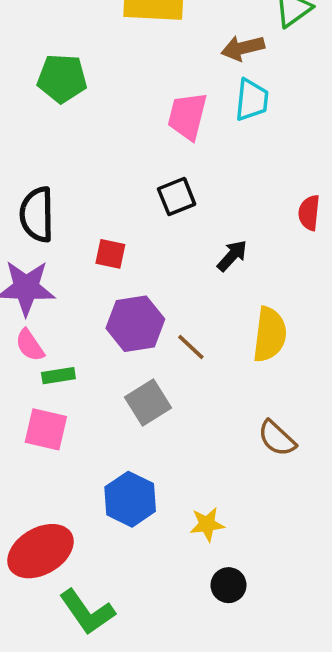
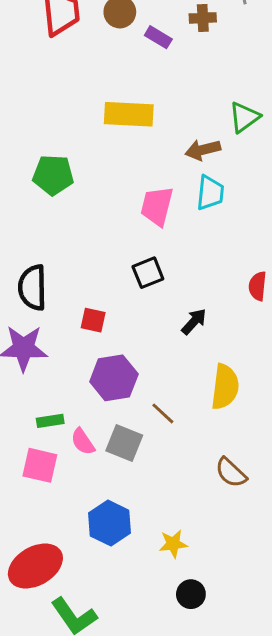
pink semicircle: (30, 345) -> (83, 442), moved
brown line: (191, 347) -> (163, 413), moved
gray square: (148, 402) -> (124, 443), turned -36

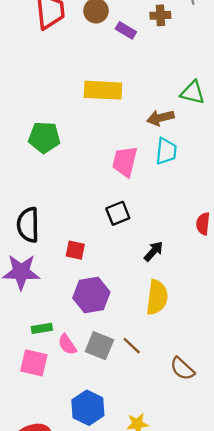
green triangle: (244, 117) -> (193, 92), turned 50
yellow semicircle: (225, 387) -> (157, 297), moved
brown line: (163, 413) -> (132, 346), moved

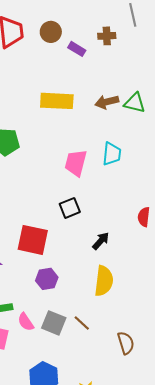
brown arrow: (160, 118) -> (107, 102), moved
red square: (75, 250) -> (33, 240), size x1.8
purple hexagon: (91, 295) -> (47, 279), size x0.7
brown semicircle: (182, 369) -> (126, 343), turned -150

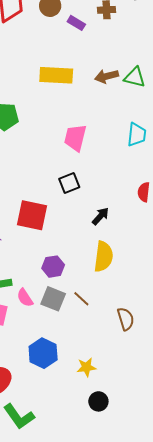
cyan trapezoid: (112, 154) -> (137, 135), moved
purple hexagon: (47, 279) -> (53, 267), moved

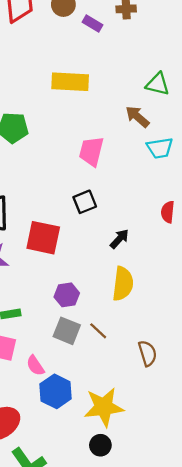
brown arrow: (107, 76) -> (137, 117), moved, turned 55
cyan trapezoid: (137, 135) -> (160, 148), turned 75
pink semicircle: (25, 298) -> (35, 366), moved
yellow star: (86, 367) -> (104, 407), size x1.8
black circle: (98, 401) -> (100, 445), moved

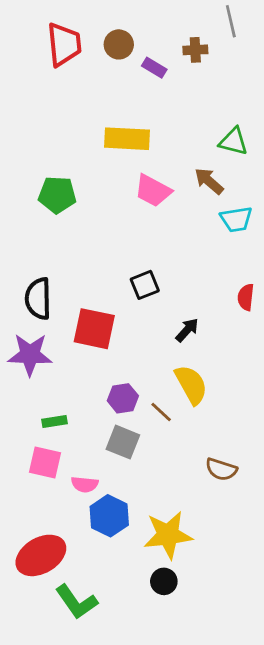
pink trapezoid: (91, 151) -> (153, 191), moved, turned -76
yellow semicircle: (123, 284) -> (191, 385), turned -36
brown line: (98, 331) -> (161, 412), moved
brown semicircle: (147, 353) -> (221, 469), turned 125
pink semicircle: (35, 366) -> (85, 484), turned -50

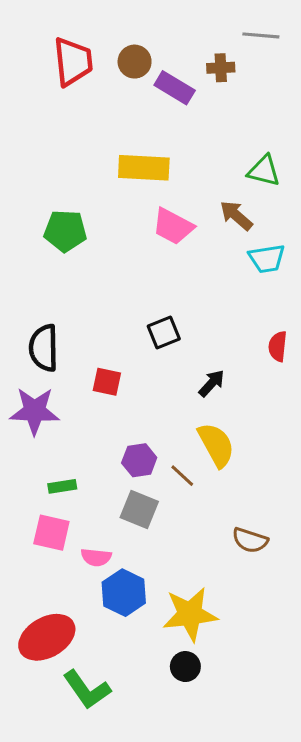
gray line: (231, 21) -> (261, 35), turned -72
purple rectangle: (154, 68) -> (175, 88), size x1.4
red square: (94, 329) -> (107, 382), size x0.6

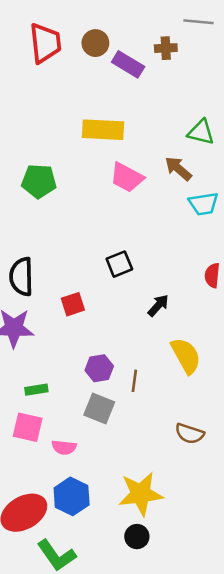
red square: (107, 382) -> (73, 304), turned -30
yellow semicircle: (216, 445) -> (186, 356), moved
brown line: (182, 476) -> (134, 381), turned 55
blue hexagon: (124, 593) -> (72, 496), moved

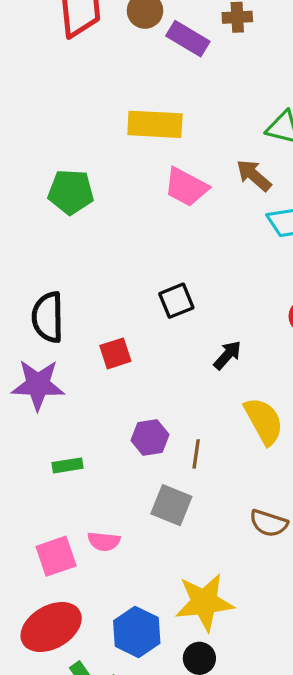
gray square: (99, 408) -> (171, 505), moved
pink square: (28, 427) -> (56, 556), moved, turned -32
blue hexagon: (72, 496) -> (137, 632), moved

